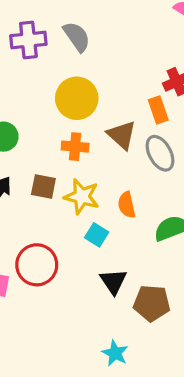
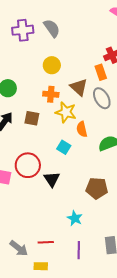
yellow circle: (77, 98) -> (52, 65), size x0.7
yellow star: (82, 197) -> (66, 112), moved
black triangle: (113, 281) -> (52, 179), moved

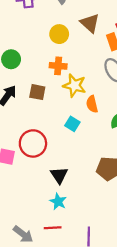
brown triangle: (79, 87) -> (90, 23), moved
black triangle: (52, 179) -> (59, 175), moved
cyan star: (75, 218) -> (58, 201), moved

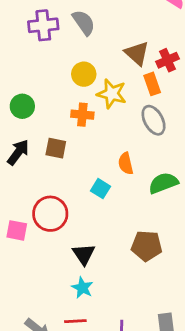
brown triangle: (90, 23) -> (137, 53), moved
yellow star: (74, 85) -> (112, 94), moved

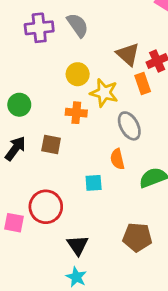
gray ellipse: (154, 120) -> (129, 126), moved
cyan square: (100, 189) -> (94, 183), turned -36

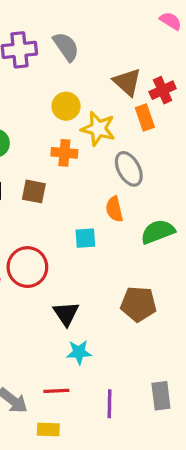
cyan star: (76, 277) -> (79, 352), moved, turned -30

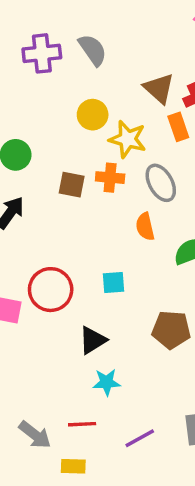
orange cross: (64, 153) -> (110, 178), moved
brown square: (34, 191) -> (72, 185), moved
cyan square: (85, 238) -> (114, 283), moved
black triangle: (66, 314) -> (93, 340), turned 32
purple line: (109, 404) -> (140, 438), turned 60

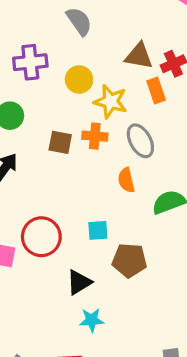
purple cross: (42, 53) -> (30, 62), moved
brown triangle: (159, 88) -> (139, 56), turned -32
brown pentagon: (171, 330) -> (129, 260), moved

